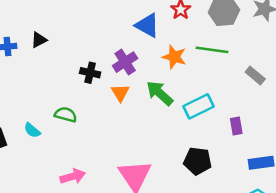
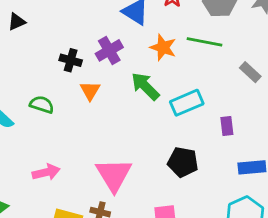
orange triangle: (120, 93) -> (90, 91), moved

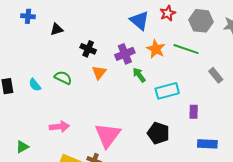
black triangle: (17, 22) -> (57, 29), moved
purple cross: (109, 50) -> (125, 54), moved
green arrow: (145, 86) -> (139, 75), size x0.7

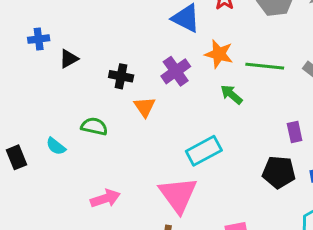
blue cross: (28, 16) -> (39, 39), moved
green line: (186, 49) -> (265, 66), moved
green arrow: (139, 75) -> (232, 95), moved
cyan rectangle: (167, 91) -> (204, 151), moved
black pentagon: (158, 133) -> (279, 172), moved

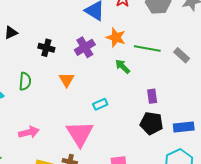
orange triangle: (145, 107) -> (67, 80), moved
green semicircle: (94, 126) -> (25, 81), turned 78
purple rectangle: (295, 132) -> (152, 96), moved
cyan rectangle: (204, 151) -> (100, 104), size x0.6

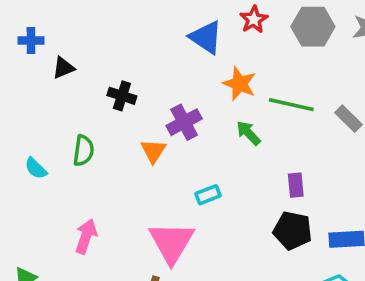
purple cross: (85, 47) -> (184, 122), moved
pink arrow: (29, 132) -> (86, 236), turned -60

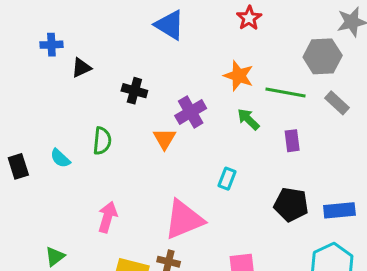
gray hexagon: (313, 27) -> (323, 56), moved
blue triangle: (206, 37) -> (170, 25), moved
purple rectangle: (296, 185) -> (292, 141), moved
cyan rectangle: (208, 195) -> (227, 179), moved, turned -45
pink triangle: (172, 243) -> (184, 220), turned 39

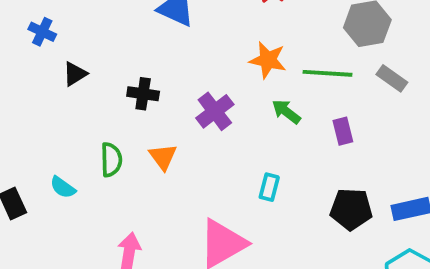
blue cross: (51, 45) -> (42, 32), moved, turned 35
orange triangle: (164, 139) -> (163, 157), moved

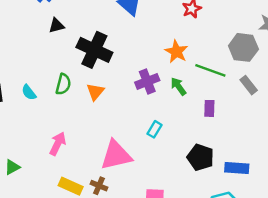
black cross: (143, 94) -> (94, 50), size x1.8
purple cross: (215, 111) -> (147, 81), moved

